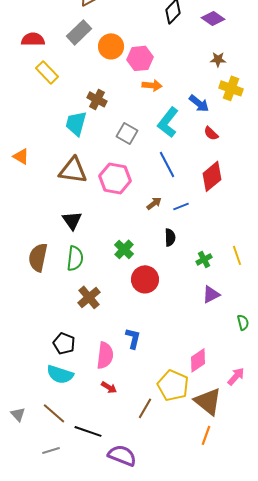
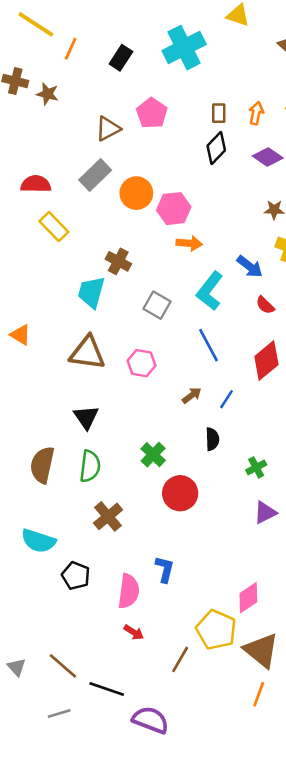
pink hexagon: (115, 178) -> (141, 363), size x0.7
blue line: (181, 206) -> (227, 399), turned -35
cyan semicircle: (60, 374) -> (38, 541), moved

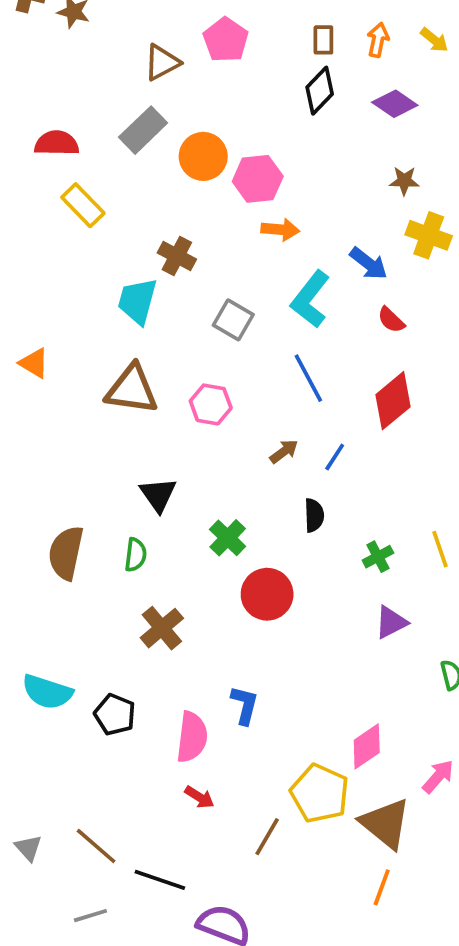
black triangle: (86, 417) -> (158, 495), moved
green semicircle: (90, 466) -> (136, 555), size x0.7
cyan semicircle: (38, 541) -> (47, 692), moved

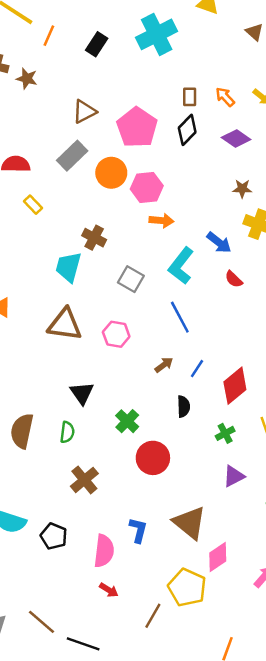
pink pentagon: (226, 40) -> (137, 127), moved, size x1.4
orange arrow: (378, 40) -> (225, 97), turned -55
yellow rectangle: (83, 205) -> (33, 205), size x0.7
red diamond: (393, 401) -> (235, 386), moved
brown triangle: (385, 823) -> (190, 523), moved

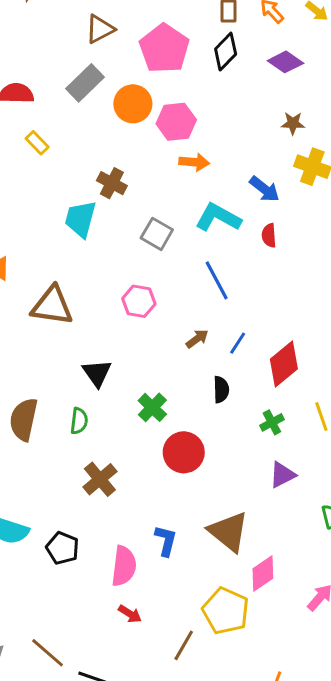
cyan L-shape: (181, 266) -> (218, 218), turned 81
red semicircle: (234, 279) -> (269, 235), moved, turned 42
brown triangle: (65, 324) -> (52, 306), moved

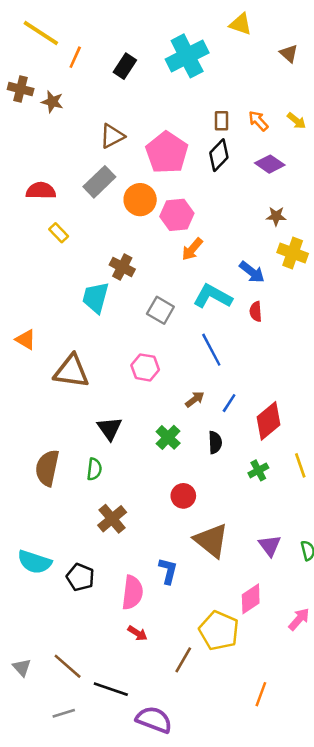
orange arrow: (194, 162) -> (192, 249), turned 125
green cross: (152, 407) -> (168, 437), moved
red circle: (184, 452) -> (183, 496), size x0.7
purple triangle: (282, 475) -> (270, 545), moved, turned -40
brown triangle: (229, 532) -> (211, 540), moved

